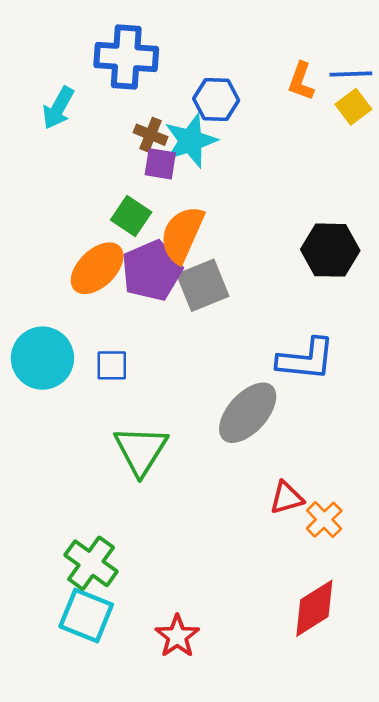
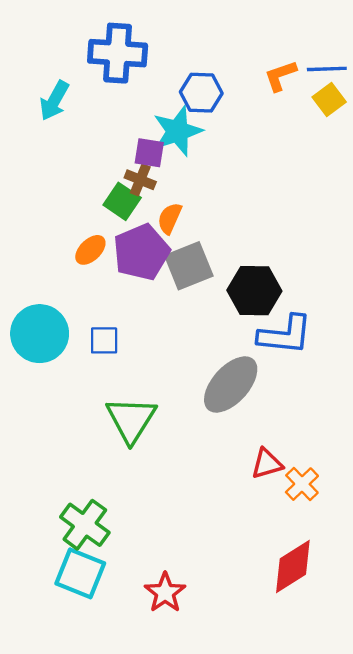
orange L-shape: (301, 81) -> (280, 76), turned 51
brown cross: (151, 135) -> (140, 180), moved
orange semicircle: (182, 234) -> (170, 218), size x0.6
black hexagon: (330, 250) -> (254, 291), moved
orange ellipse: (97, 268) -> (90, 250), size x0.6

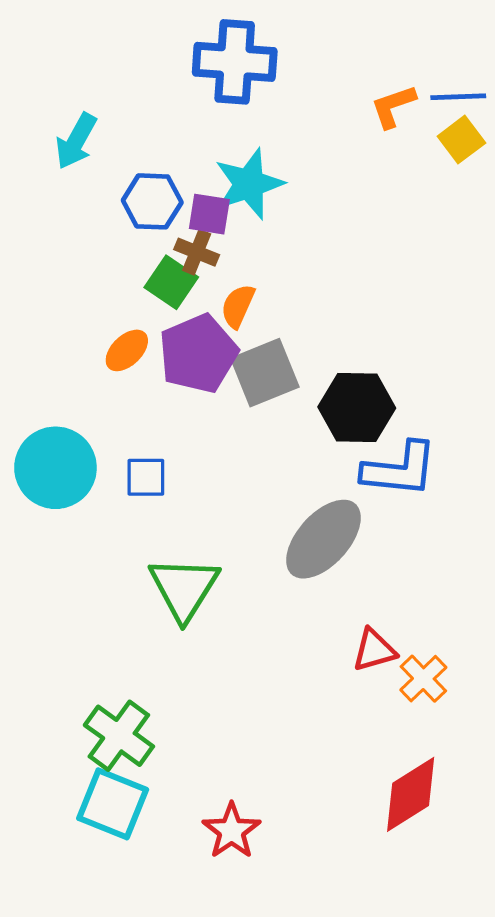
blue cross: (118, 53) -> (235, 62), moved
blue hexagon: (201, 93) -> (152, 201), moved

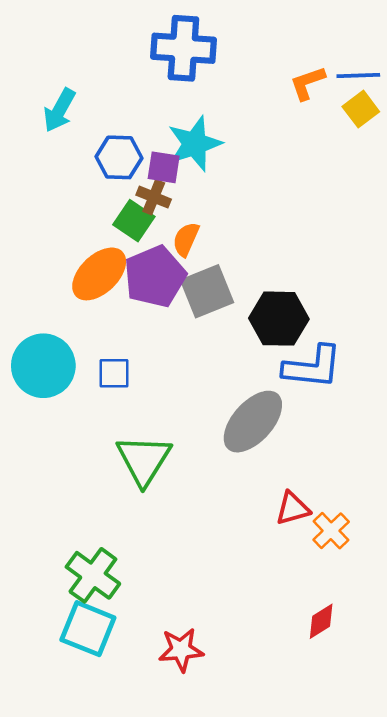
orange ellipse: (127, 350) -> (99, 274), size x1.6
red diamond: (411, 794) -> (321, 621), size x0.6
red star: (232, 831) -> (181, 650), turned 30

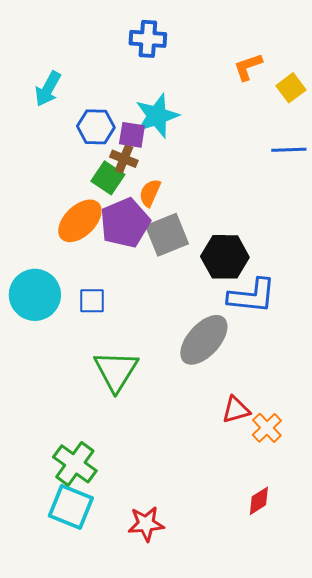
blue cross: (183, 48) -> (148, 39), size x0.7
blue line: (358, 76) -> (289, 150), moved

